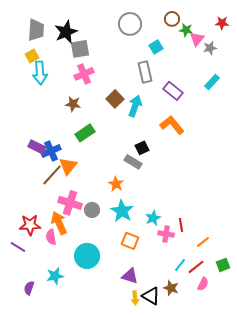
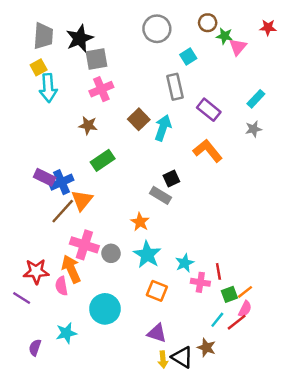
gray star: (210, 48) -> (253, 129), moved
green square: (223, 265) -> (229, 294), moved
pink semicircle: (203, 284) -> (245, 309), moved

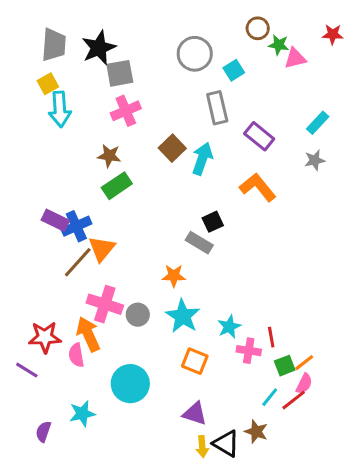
gray circle: (157, 29) -> (195, 54), moved
pink triangle: (238, 47) -> (295, 58), turned 36
green rectangle: (103, 160) -> (117, 186), moved
orange star: (140, 222) -> (174, 276), turned -30

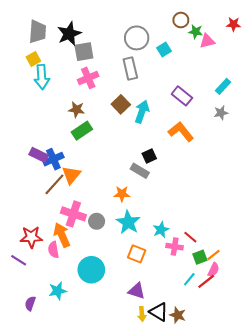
gray rectangle: (217, 108) -> (130, 68), moved
red line: (271, 337) -> (190, 237), turned -40
brown star: (256, 432) -> (178, 315), moved

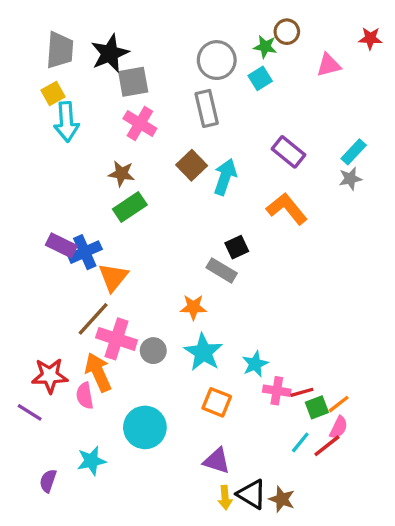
green star: (196, 32) -> (265, 47), moved
pink cross: (88, 78) -> (140, 124), turned -36
cyan rectangle: (223, 86) -> (354, 152), moved
brown line: (54, 184) -> (93, 319), moved
red line: (190, 237) -> (302, 392), moved, turned -56

